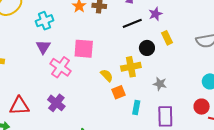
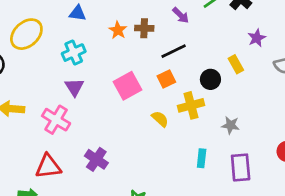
purple star: (155, 14) -> (257, 38), moved
black line: (132, 23) -> (174, 51), moved
pink square: (84, 49) -> (128, 86), turned -30
pink cross: (61, 67) -> (56, 120), moved
orange square: (119, 92) -> (166, 79), moved

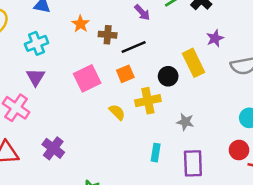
brown cross: (144, 28) -> (108, 35), moved
yellow rectangle: (236, 64) -> (194, 63), size x1.5

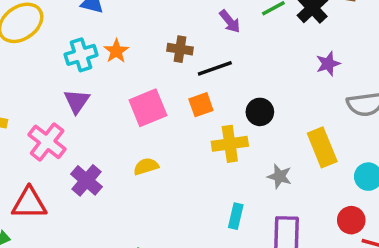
orange star: (80, 24) -> (116, 51), moved
yellow rectangle: (194, 63) -> (322, 147), moved
yellow semicircle: (117, 112) -> (146, 166), moved, turned -66
purple cross: (53, 148) -> (87, 180), moved

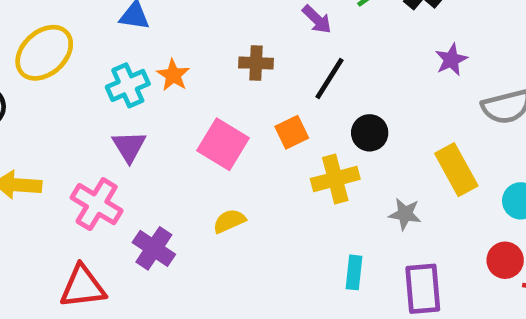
black line: (215, 68) -> (329, 78), moved, turned -32
pink square: (148, 108) -> (223, 144), turned -30

